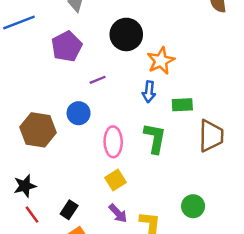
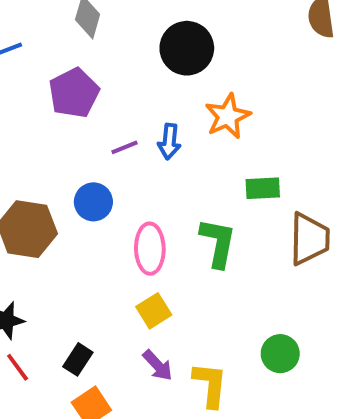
black circle: (126, 34) -> (187, 48), moved
blue arrow: (149, 92) -> (169, 142), moved

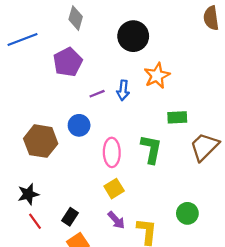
brown trapezoid: (309, 239) -> (204, 147), turned -136

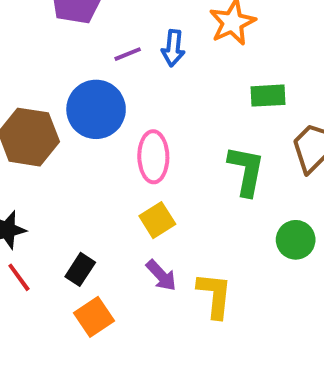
blue circle: (79, 125) -> (96, 109), size x1.5
green L-shape: (151, 149) -> (246, 171), moved
green circle: (187, 213) -> (296, 240), moved

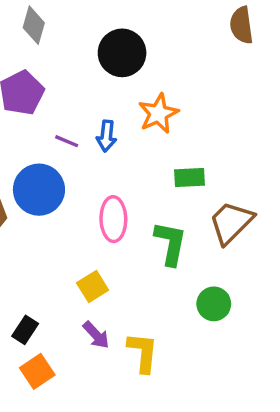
purple line: (128, 54) -> (67, 141), turned 45
pink ellipse: (153, 157) -> (113, 219), moved

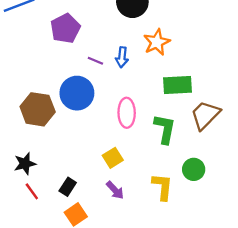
green rectangle: (190, 178) -> (177, 85), size x1.4
yellow L-shape: (143, 352) -> (162, 187), moved

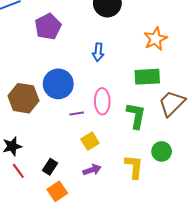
orange star: (157, 42) -> (155, 39), moved
purple line: (95, 61) -> (77, 114), moved, turned -32
purple arrow: (115, 190) -> (92, 170), turned -66

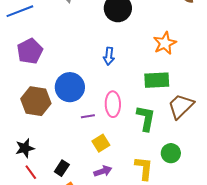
purple pentagon: (48, 27) -> (30, 51), moved

